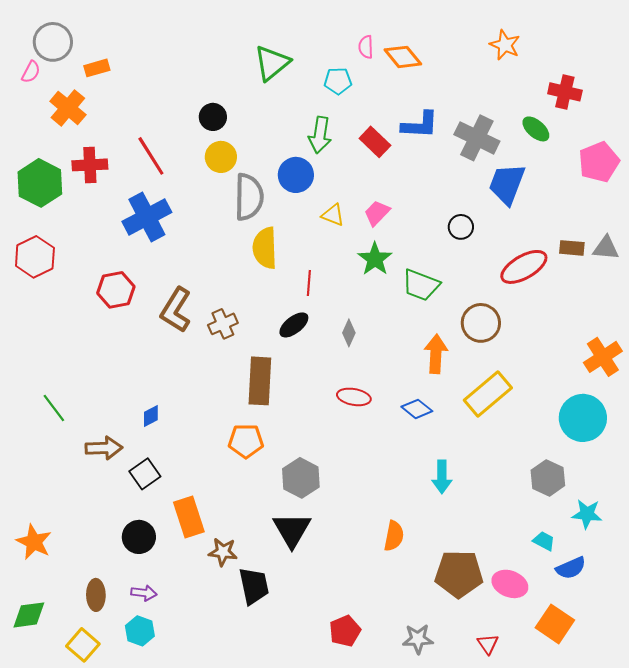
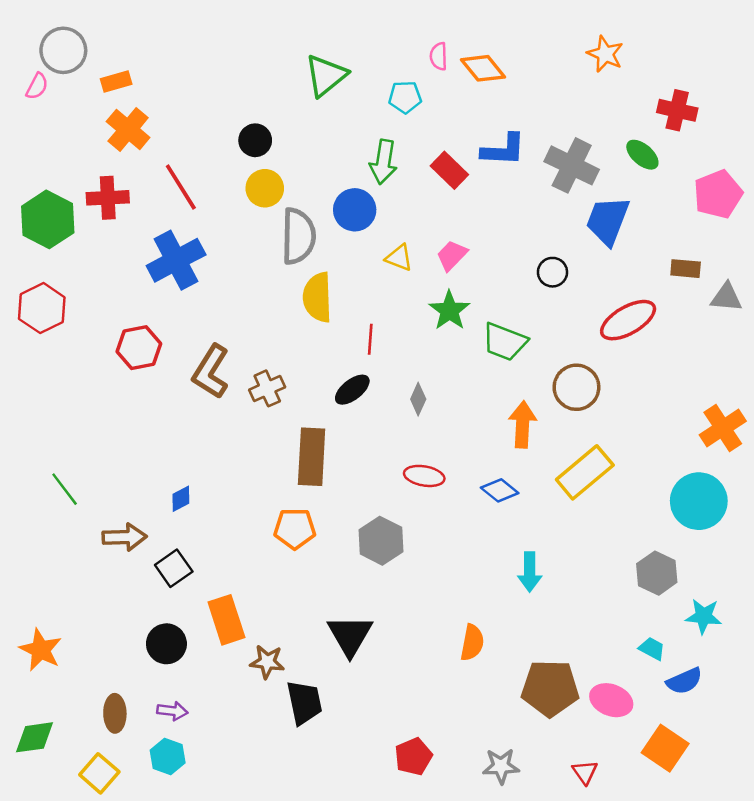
orange cross: (68, 108) -> (128, 129), moved
brown rectangle: (572, 248) -> (686, 269), moved
gray hexagon: (301, 478) -> (381, 541), moved

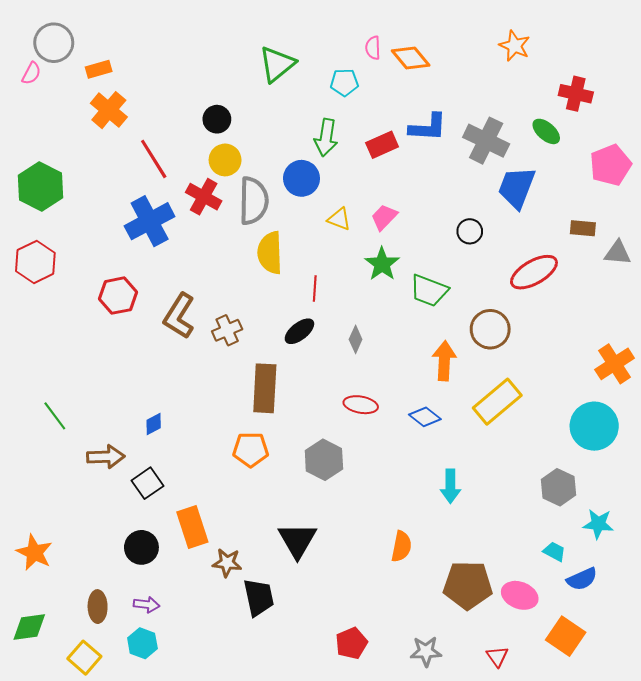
red rectangle: (449, 170) -> (382, 145), turned -68
red cross: (108, 198) -> (204, 197), moved, turned 32

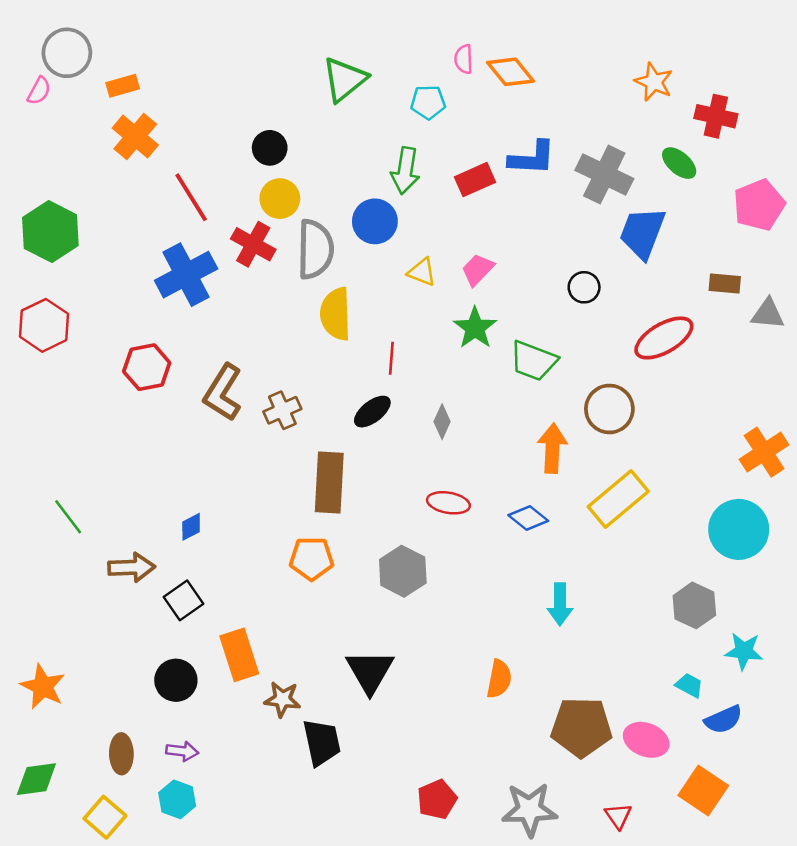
orange star: (515, 46) -> (654, 82), moved
gray star: (426, 651) -> (530, 810), size x1.4

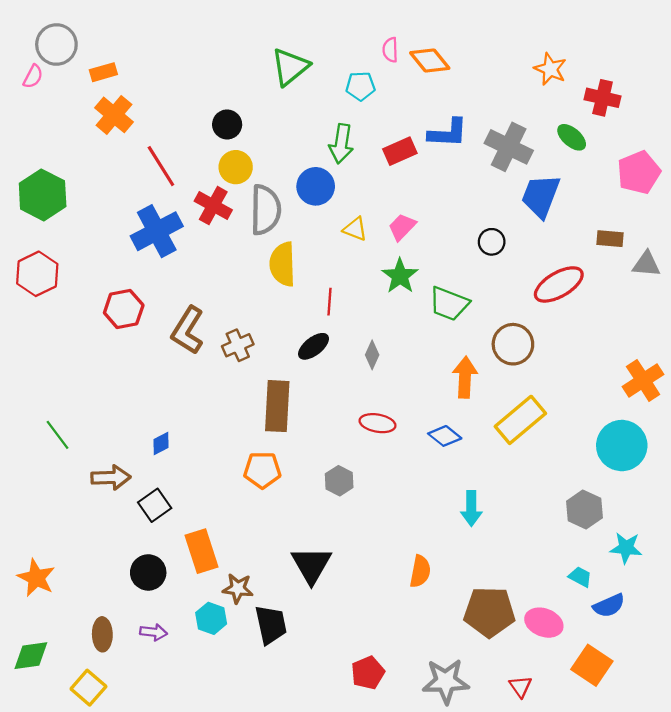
gray hexagon: (403, 571) -> (339, 481), size x0.7
cyan hexagon: (177, 799) -> (211, 618), moved

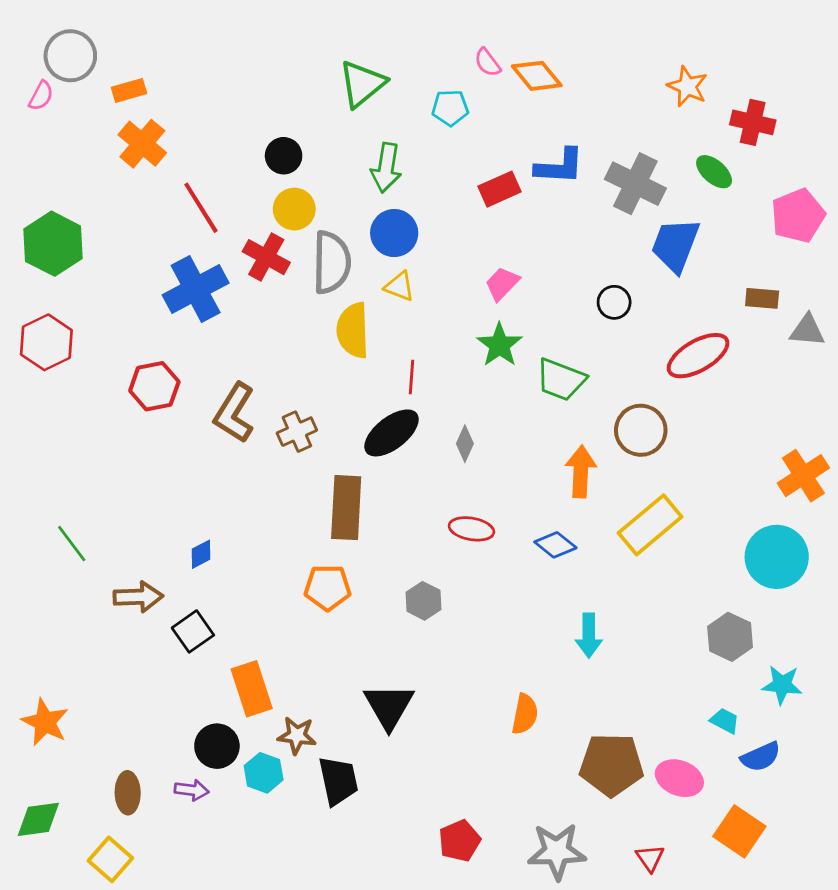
pink semicircle: (390, 50) -> (487, 62), turned -35
green arrow: (341, 144) -> (386, 168), moved
yellow triangle: (355, 229) -> (400, 286), moved
black ellipse: (314, 346) -> (392, 433), size x1.4
black circle: (148, 572) -> (217, 746), moved

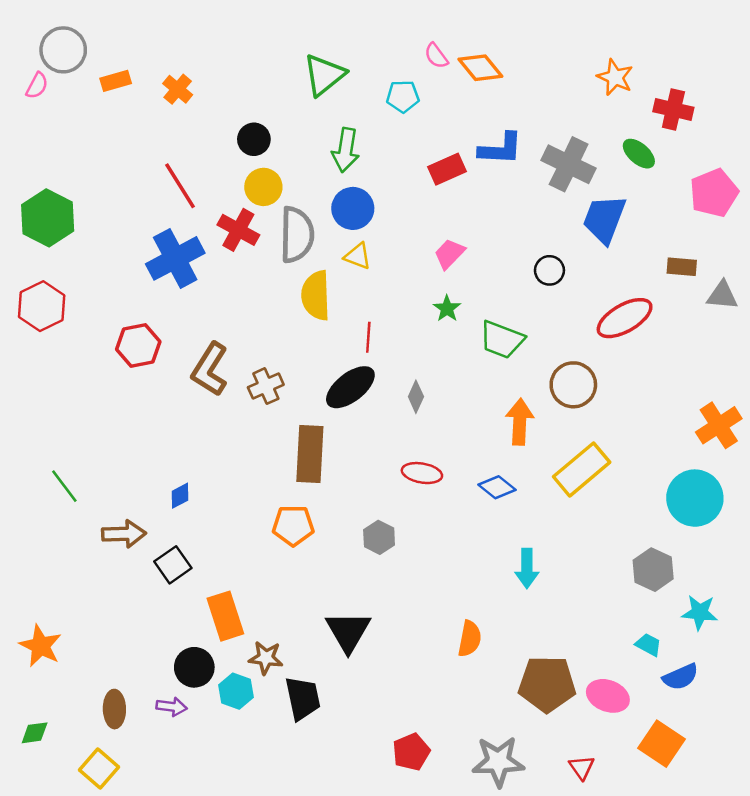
orange cross: (142, 144) -> (178, 89), moved, size x0.7
green star: (499, 345) -> (447, 309), size x0.7
green diamond: (38, 819) -> (35, 733), size x0.7

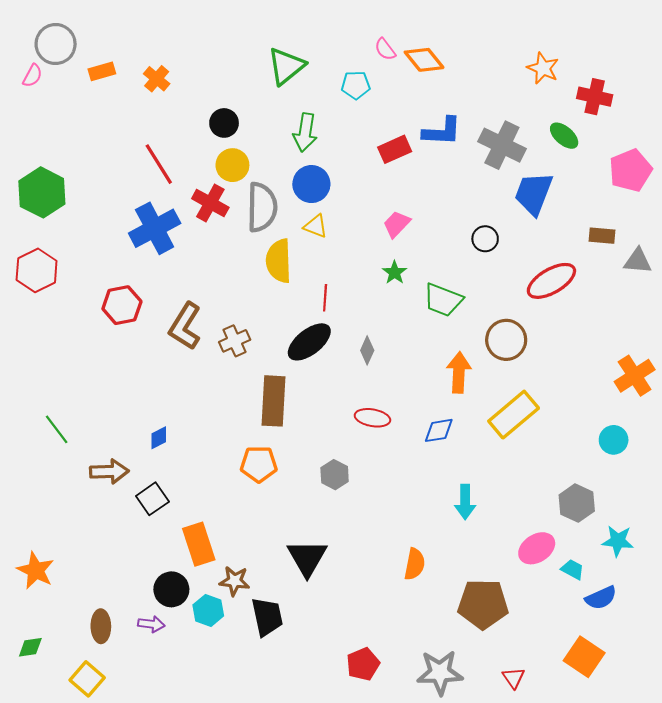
blue diamond: (497, 487) -> (439, 430), turned -48
cyan circle: (695, 498) -> (614, 440), size x0.6
pink ellipse: (608, 696) -> (537, 548), moved, turned -54

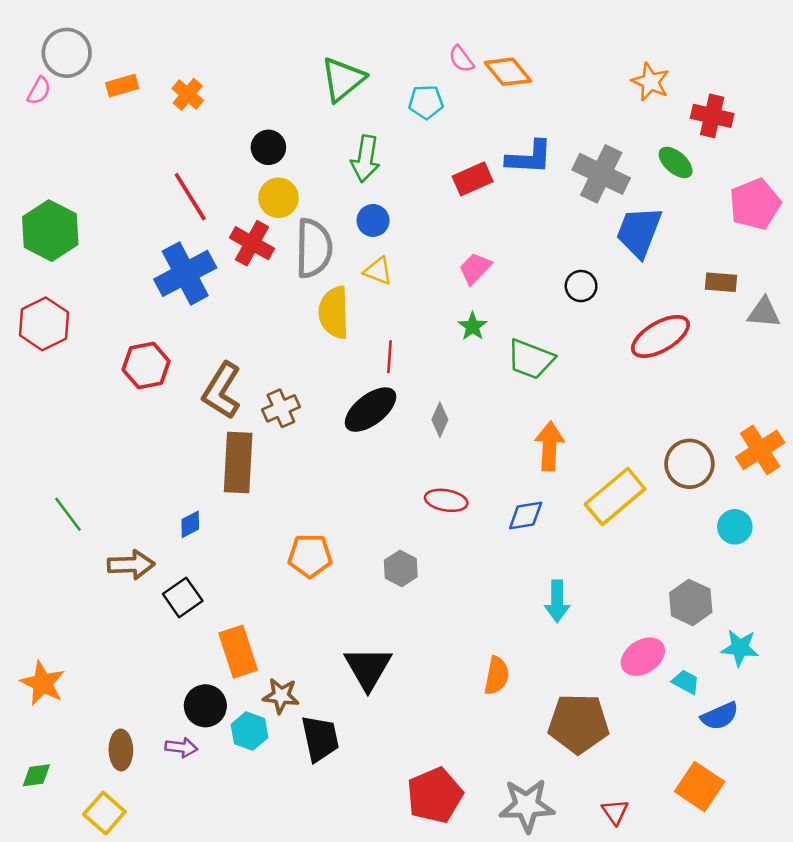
blue circle: (311, 184) -> (373, 220), size x0.7
brown circle: (506, 340) -> (689, 464), moved
brown rectangle: (273, 401) -> (238, 463), moved
red pentagon: (363, 664) -> (435, 795), size x1.4

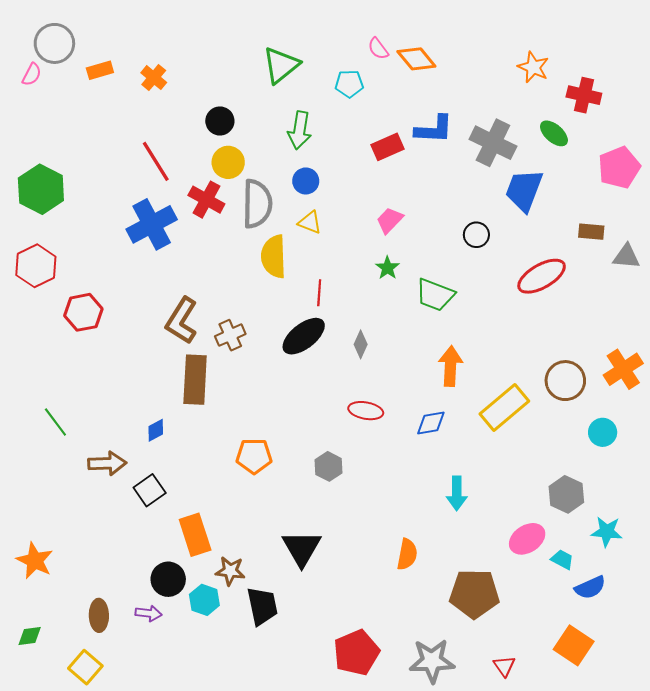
red hexagon: (146, 365) -> (83, 312), moved

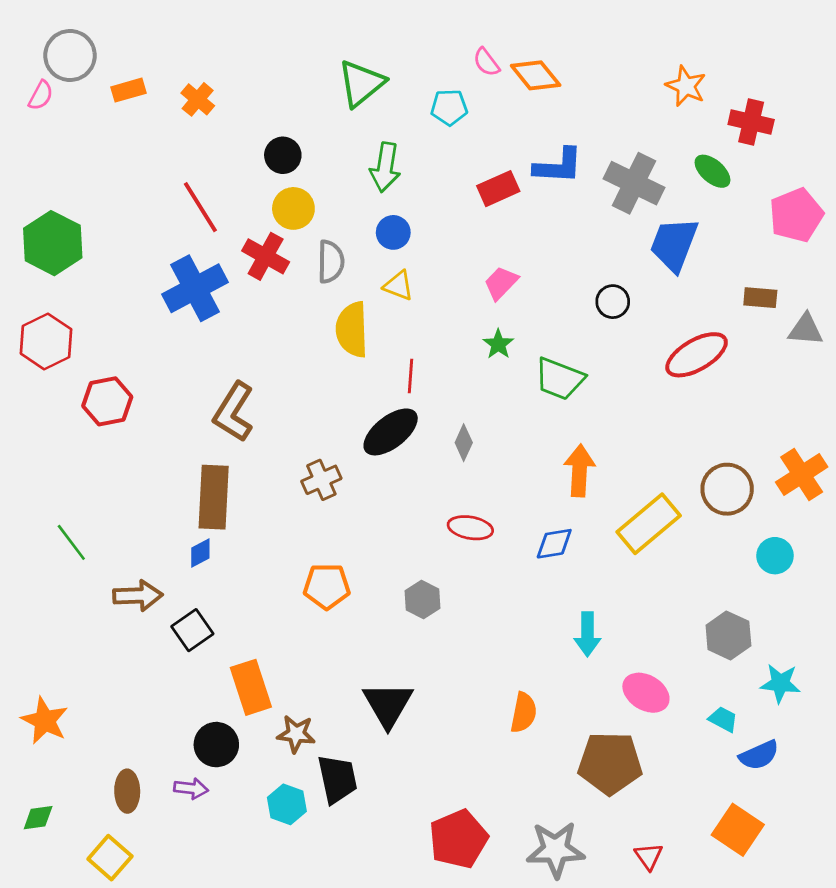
gray semicircle: (257, 204) -> (331, 262), size x0.7
brown cross: (230, 335) -> (321, 480), moved
brown rectangle: (195, 380) -> (214, 497), moved
pink ellipse: (527, 539) -> (646, 693), moved, turned 64
cyan hexagon: (204, 600) -> (287, 804), moved

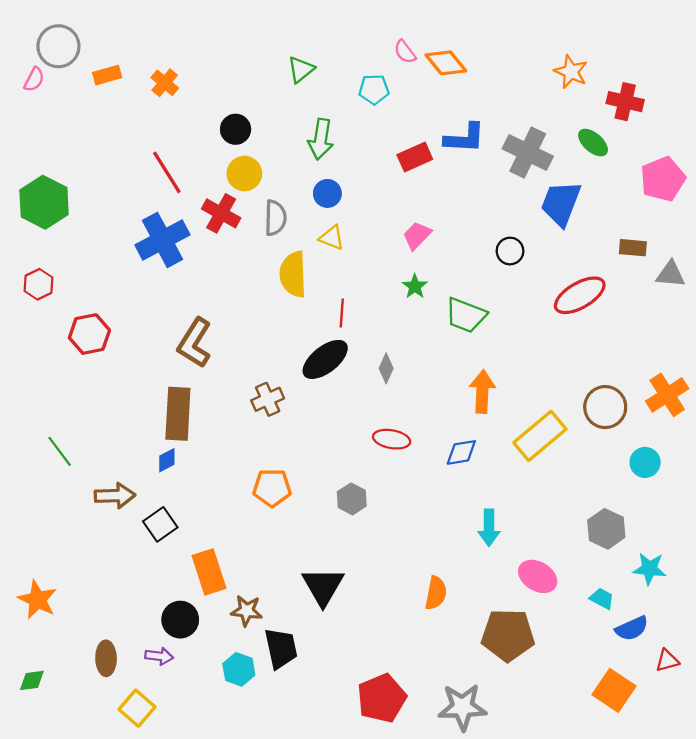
green triangle: (361, 83) -> (301, 69), size x0.7
red hexagon: (46, 341) -> (39, 284), size x0.7
red triangle: (649, 856) -> (667, 661), moved, turned 50
yellow square: (110, 858) -> (137, 708), moved

